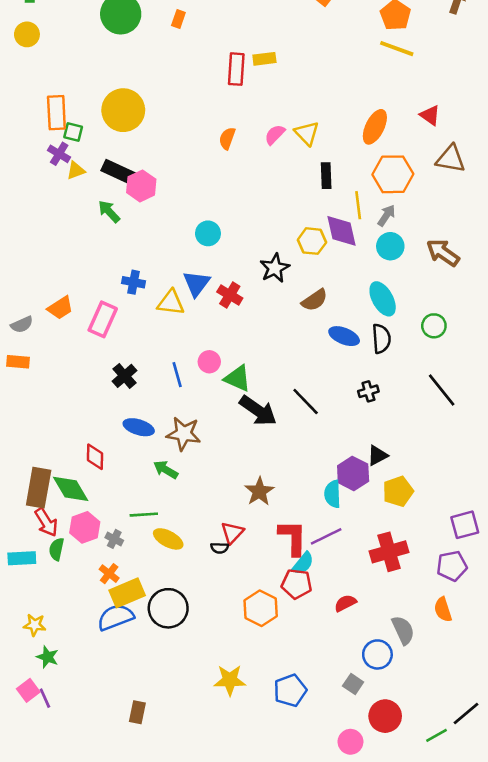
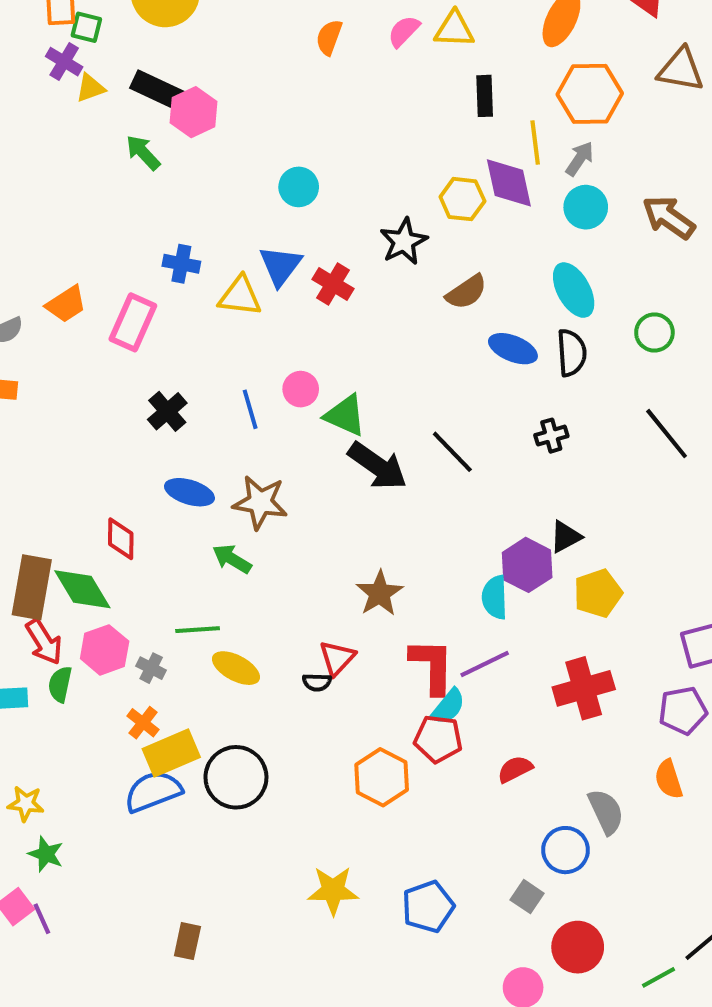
yellow triangle: (307, 133) -> (454, 29), turned -44

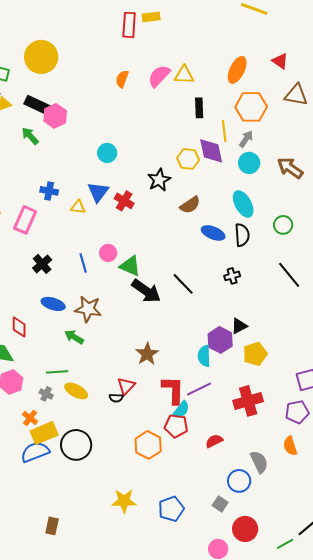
pink semicircle: (404, 31) -> (159, 76), size x1.4
yellow triangle: (240, 296) -> (78, 207), size x0.7
gray cross: (151, 668) -> (46, 394), moved

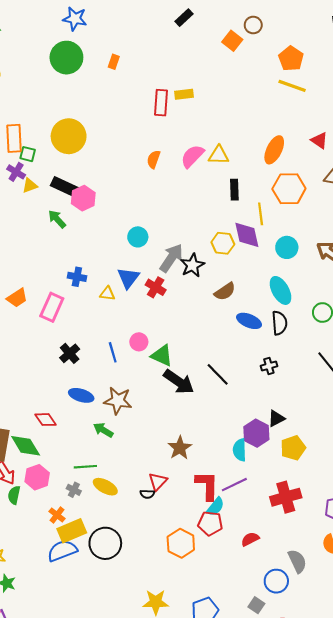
gray arrow: (246, 139) -> (171, 258), moved, size x1.6
red diamond: (19, 327) -> (45, 420), turned -35

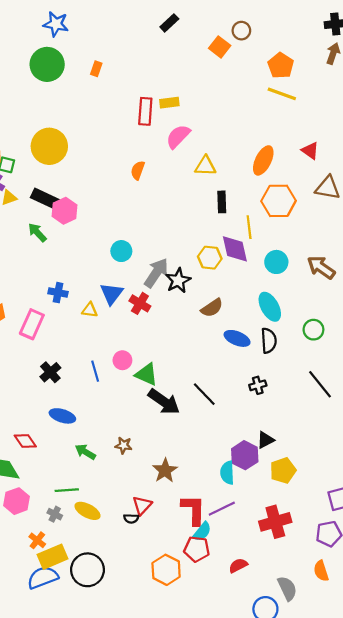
pink semicircle: (192, 156) -> (178, 136), moved
brown star: (118, 401) -> (124, 445), moved, size x0.6

